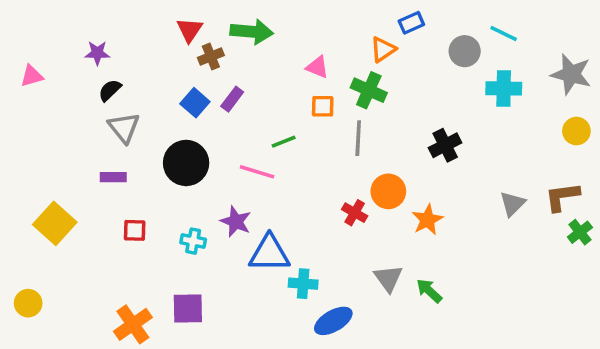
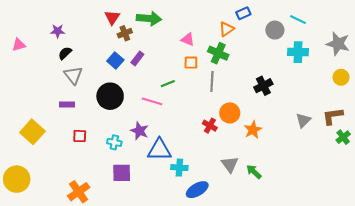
yellow circle: (28, 303) -> (17, 179), size x1.6
purple square: (188, 308) -> (122, 173), moved

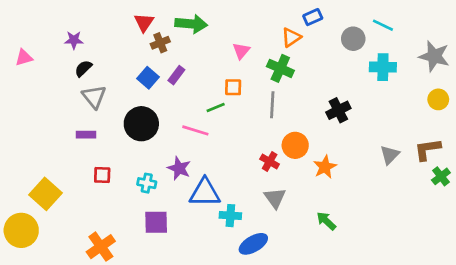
pink triangle: (188, 39) -> (241, 51), turned 48
orange square: (191, 63) -> (233, 87), moved
yellow square: (32, 132) -> (45, 194), moved
gray triangle: (230, 164) -> (275, 198), moved

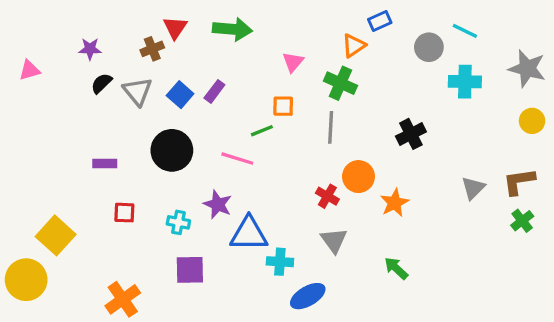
brown cross: (160, 43) -> (152, 49), moved
gray triangle: (94, 97) -> (137, 91), moved
green cross: (441, 176) -> (522, 221), moved

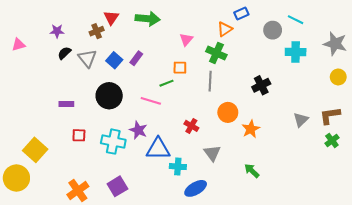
red cross: (327, 196) -> (191, 126), moved
cyan cross: (178, 222) -> (113, 142), size x1.6
purple square: (190, 270) -> (117, 186), moved, turned -30

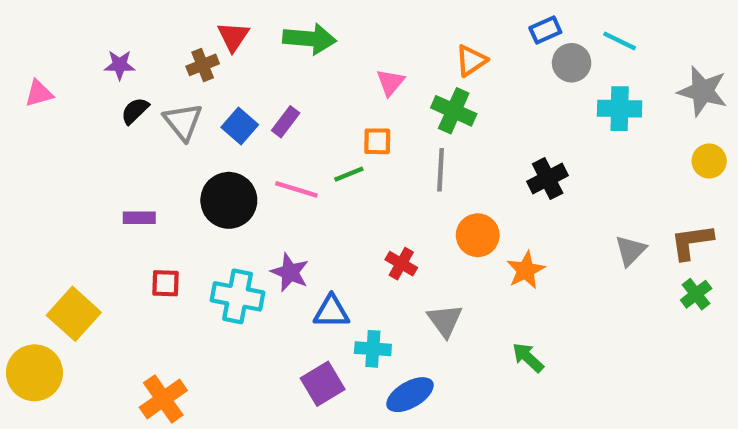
blue rectangle: (241, 13) -> (545, 30), moved
pink line: (151, 101) -> (296, 189), moved
blue triangle: (158, 149) -> (331, 312), size x0.7
purple square: (117, 186) -> (323, 384), moved

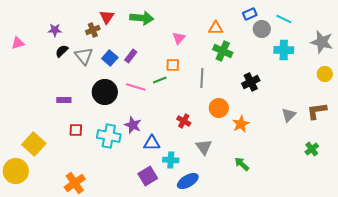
orange triangle: (471, 61) -> (216, 28), turned 35
green cross: (454, 111) -> (223, 51), moved
green cross: (696, 294) -> (312, 149), moved

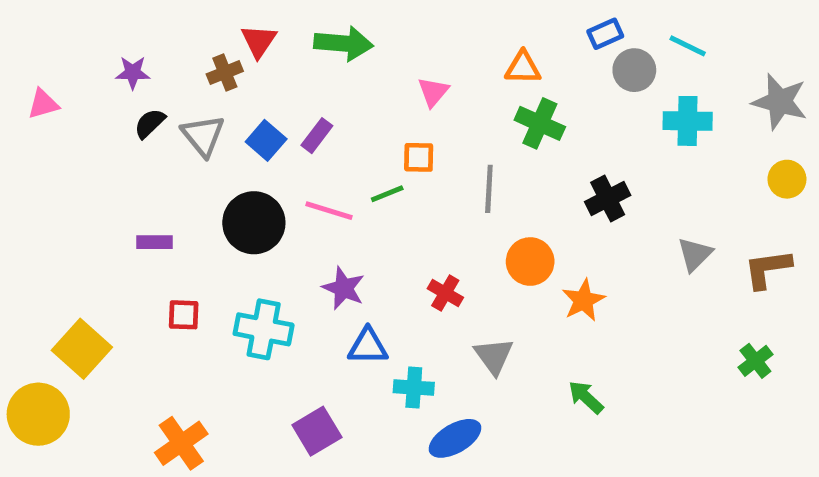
gray triangle: (289, 115) -> (695, 254), moved
purple star: (133, 125) -> (344, 288), moved
purple square: (148, 176) -> (317, 431), moved

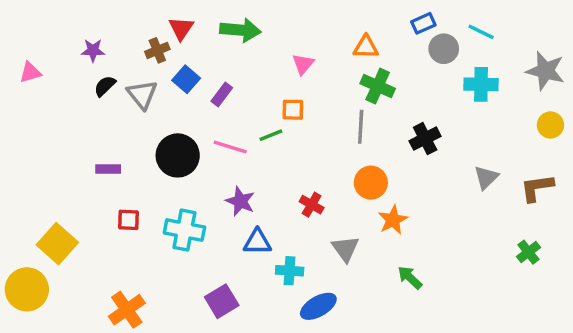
blue square: (266, 140) -> (186, 79), moved
gray line: (489, 189) -> (361, 127), moved
orange star: (583, 300) -> (393, 220), moved

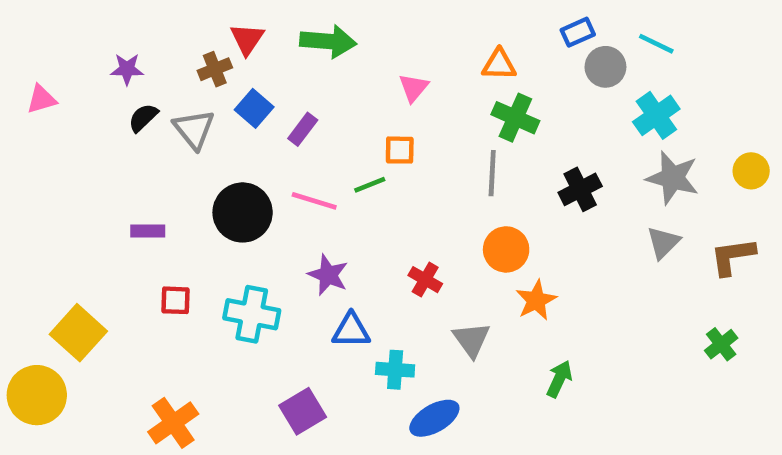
gray star: (545, 71) -> (673, 178), moved
cyan cross: (481, 84) -> (656, 115), turned -36
green arrow: (410, 277) -> (559, 379), turned 72

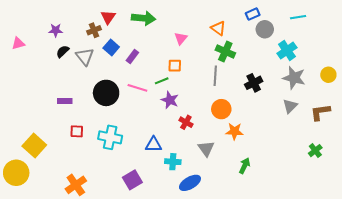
cyan line: (656, 44) -> (298, 17), moved, turned -35
orange triangle: (499, 65) -> (218, 28), turned 35
purple star: (328, 275) -> (170, 100), moved
orange star: (536, 300) -> (234, 131), turned 30

